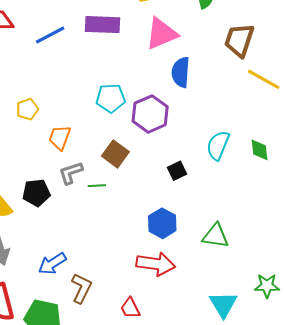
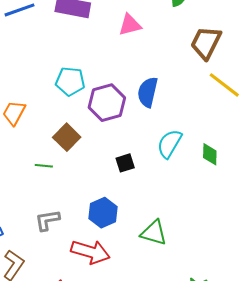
pink triangle: (161, 34) -> (130, 25), size x0.7
blue semicircle: (181, 72) -> (148, 92), moved
gray L-shape: (71, 173) -> (47, 220), moved

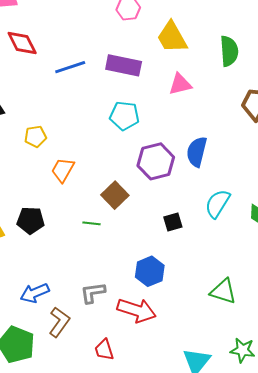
cyan pentagon: (70, 81) -> (124, 116), moved
gray L-shape: (47, 220) -> (93, 293), moved
green triangle: (154, 233) -> (223, 291), moved

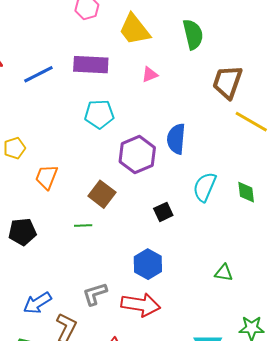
pink triangle: (180, 84) -> (150, 75), size x0.7
green triangle: (223, 291) -> (224, 273), size x0.7

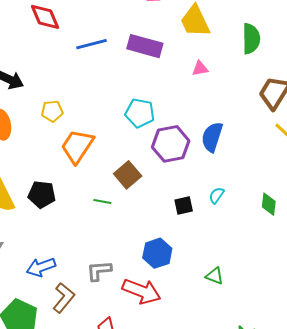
cyan pentagon: (99, 114) -> (140, 113), moved
orange trapezoid: (47, 177) -> (77, 146), size x1.4
cyan semicircle: (205, 187) -> (217, 195), moved, size x0.6
green triangle: (224, 273) -> (215, 276), moved

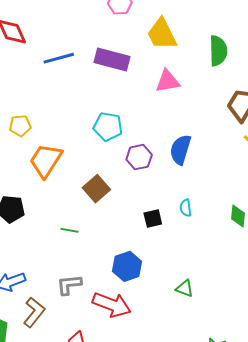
pink triangle: (200, 68) -> (168, 81), size x1.5
purple hexagon: (171, 144) -> (139, 157), size x0.7
cyan semicircle: (217, 195) -> (186, 208), turned -42
green line: (102, 201) -> (69, 230), moved

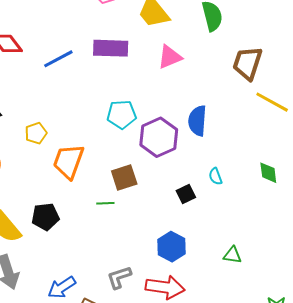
purple hexagon: (139, 157) -> (159, 137), size x1.5
brown square: (96, 189) -> (124, 177), turned 36
green line: (69, 230) -> (105, 203), moved

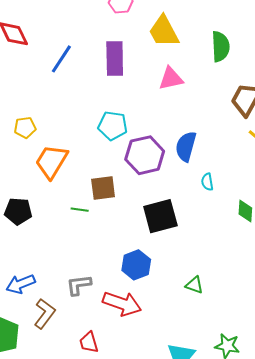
purple rectangle: (111, 48) -> (115, 59), turned 76
blue line: (58, 59) -> (61, 59), turned -40
cyan semicircle: (215, 176) -> (207, 182), moved
black square: (186, 194) -> (160, 216), size x1.8

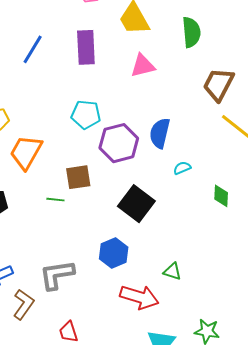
cyan semicircle: (207, 182) -> (182, 168), turned 78
black square: (160, 216) -> (136, 204), turned -36
gray L-shape: (79, 285) -> (57, 275), size x1.4
red arrow: (122, 304) -> (139, 297), moved

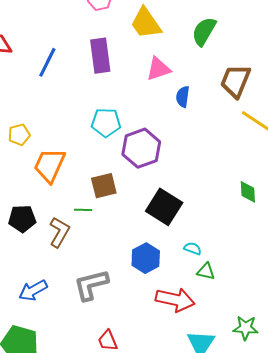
green semicircle: (191, 32) -> (204, 31), turned -140
blue semicircle: (160, 133) -> (183, 97), moved, size x0.7
cyan semicircle: (182, 168) -> (193, 249), moved, turned 48
brown L-shape: (23, 304) -> (59, 232), moved

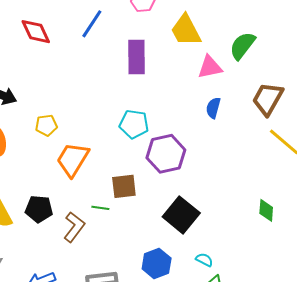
blue line: (47, 62) -> (92, 24), moved
pink triangle: (158, 69) -> (210, 67), moved

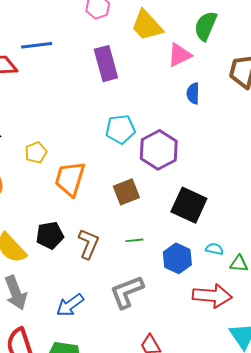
blue line: (92, 24) -> (37, 45), moved, turned 64
green line: (100, 208) -> (134, 240), moved
cyan semicircle: (204, 260) -> (214, 249), moved

